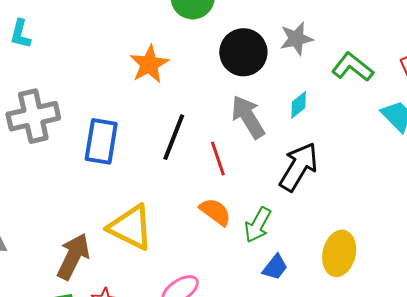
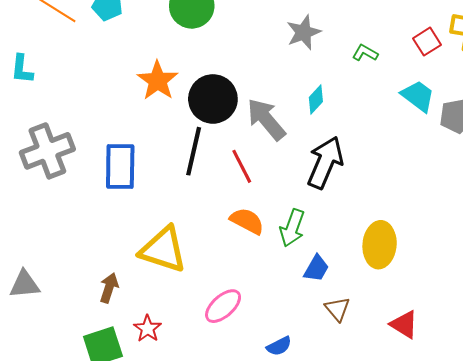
black circle: (243, 52) -> (213, 99), moved
green L-shape: (352, 67) -> (365, 53), size x0.6
brown arrow: (73, 256) -> (109, 288), size x0.6

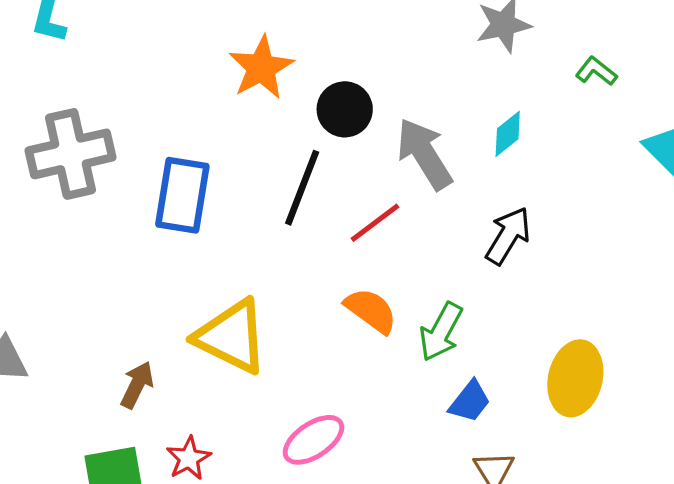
black circle: (213, 99) -> (345, 109), size x0.7
black arrow: (325, 162) -> (508, 236), size x0.7
red line: (242, 166) -> (375, 223), turned 72

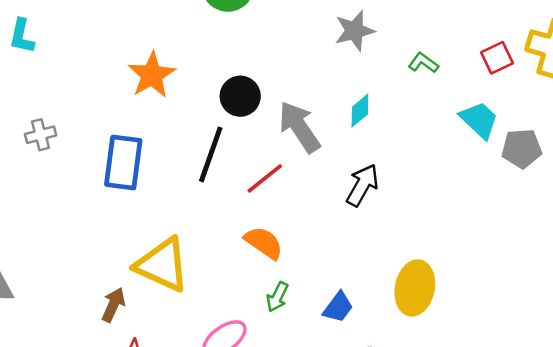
orange star: (261, 68) -> (152, 75), moved
gray cross: (70, 154) -> (41, 135), size x0.5
green arrow: (441, 332) -> (277, 297), moved, size x0.7
brown arrow: (137, 385) -> (113, 305), moved

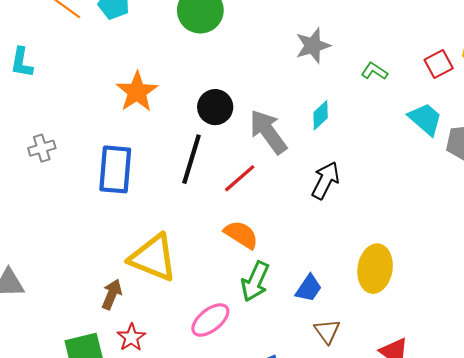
green arrow: (277, 297) -> (255, 281), size x1.5

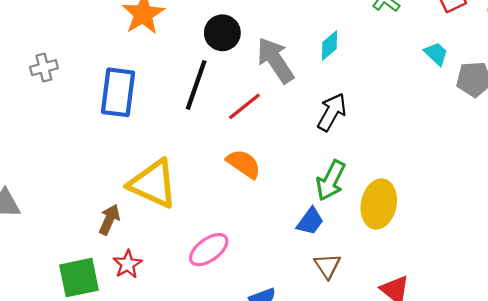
cyan trapezoid: (425, 119) -> (436, 54), size x0.7
green arrow: (255, 281) -> (331, 180), moved

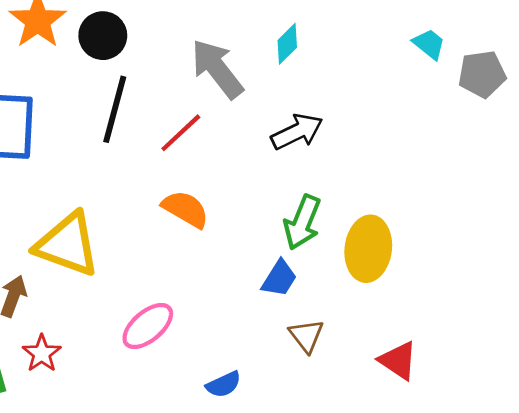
black circle: (222, 33) -> (103, 36), moved
black arrow: (332, 112) -> (297, 132), turned 39

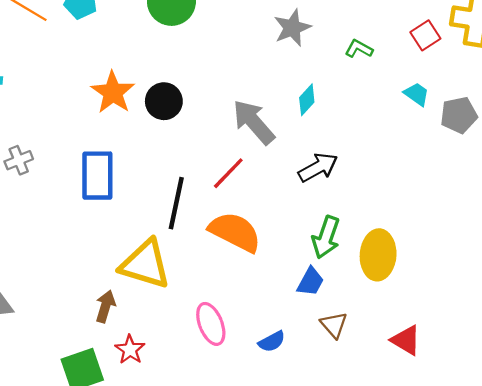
black line: (115, 109) -> (176, 203), moved
orange semicircle: (185, 209) -> (235, 232), size x1.4
pink ellipse: (148, 326) -> (211, 324), turned -69
blue semicircle: (224, 384) -> (272, 342), moved

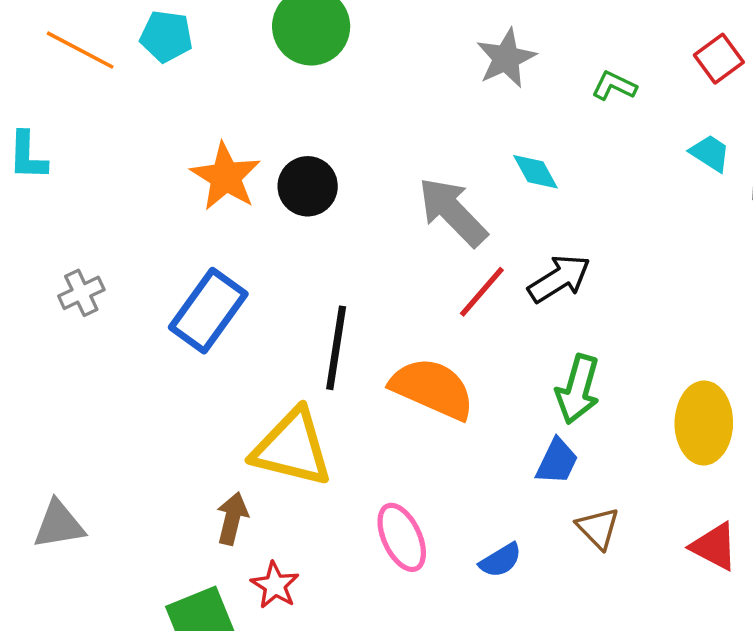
cyan diamond: (307, 100) -> (536, 172), turned -68
red line: (228, 173) -> (482, 292), moved
blue rectangle: (97, 176) -> (208, 311), turned 39
yellow ellipse: (378, 255) -> (704, 423), moved

